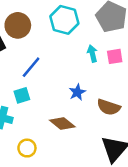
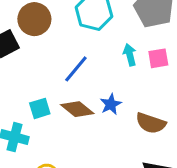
blue line: (31, 67) -> (76, 69), moved
brown diamond: (62, 124) -> (77, 109), moved

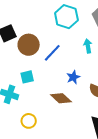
brown circle: (34, 19) -> (29, 45), moved
brown diamond: (77, 109) -> (61, 98), moved

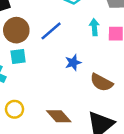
brown circle: (29, 45) -> (16, 30), moved
brown diamond: (61, 98) -> (59, 116), moved

